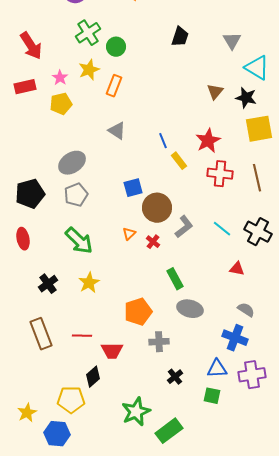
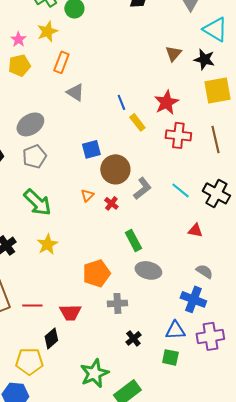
orange rectangle: (114, 86) -> (61, 62), moved
red line: (82, 336) -> (32, 305), moved

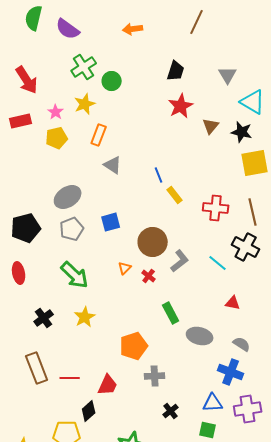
red star: (166, 102) -> (181, 106), moved
blue square: (91, 149) -> (111, 222), moved
black cross: (216, 193) -> (246, 247), moved
gray ellipse: (148, 270) -> (200, 336), moved
red trapezoid: (70, 312) -> (108, 385), turned -65

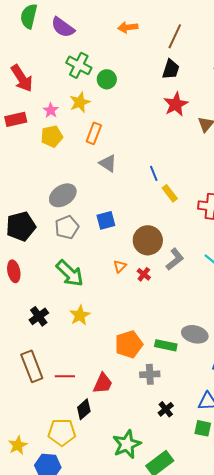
brown line: (197, 22) -> (175, 36), moved
green cross: (84, 67) -> (79, 65), turned -30
green rectangle: (171, 313) -> (166, 345), moved, turned -50

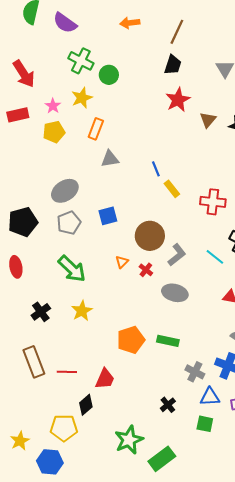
gray triangle: (108, 163) -> (110, 159), turned -42
gray ellipse: (195, 334) -> (175, 293), moved
gray cross: (150, 374) -> (195, 372), moved, turned 30

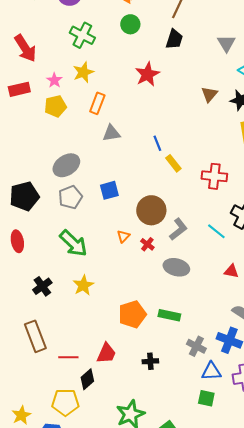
green circle: (109, 75) -> (130, 24), moved
red star: (178, 100) -> (147, 74), moved
red line: (67, 372) -> (68, 357), moved
black cross: (168, 405) -> (150, 361), moved, turned 35

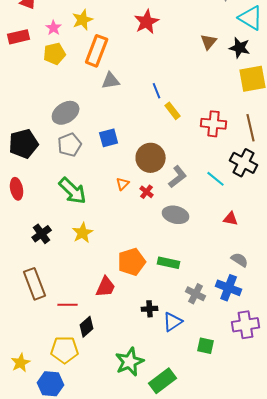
orange rectangle: (97, 103) -> (97, 51), size x1.4
red trapezoid: (106, 353) -> (106, 287), moved
blue triangle: (211, 371) -> (173, 322), moved, turned -30

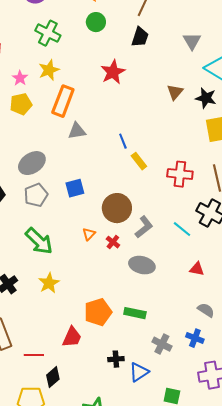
blue cross: (229, 288) -> (195, 338), size x0.7

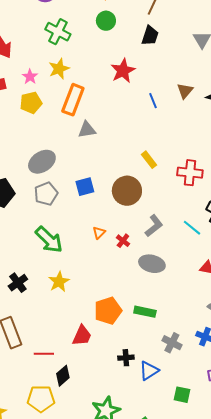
blue line: (123, 141) -> (153, 101), moved
brown circle: (117, 208) -> (127, 191), moved

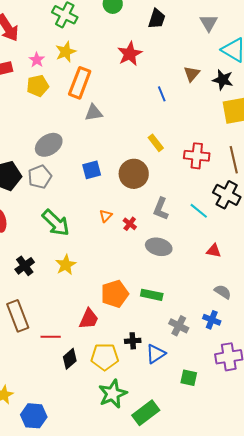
blue line: (153, 101) -> (162, 94), moved
gray pentagon: (46, 194) -> (40, 177), moved
gray L-shape: (154, 226) -> (161, 209), turned 150
yellow pentagon: (41, 399) -> (105, 357), moved

